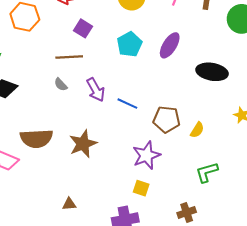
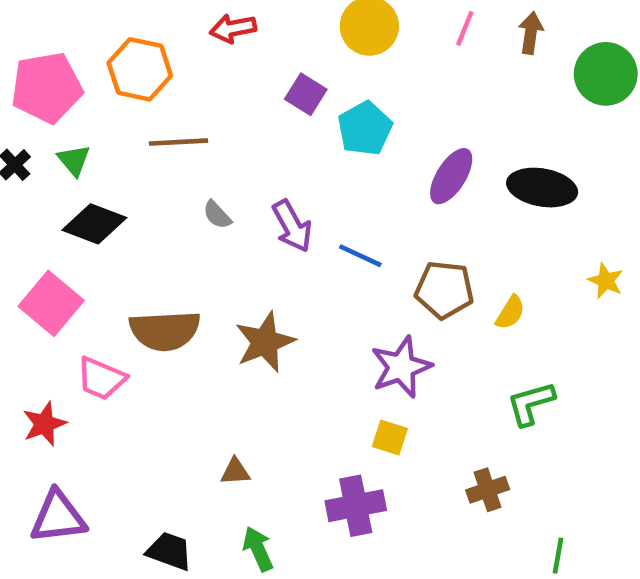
purple square: (83, 28) -> (306, 94), moved
purple ellipse: (170, 45) -> (451, 176), moved
brown line: (69, 57) -> (178, 142), moved

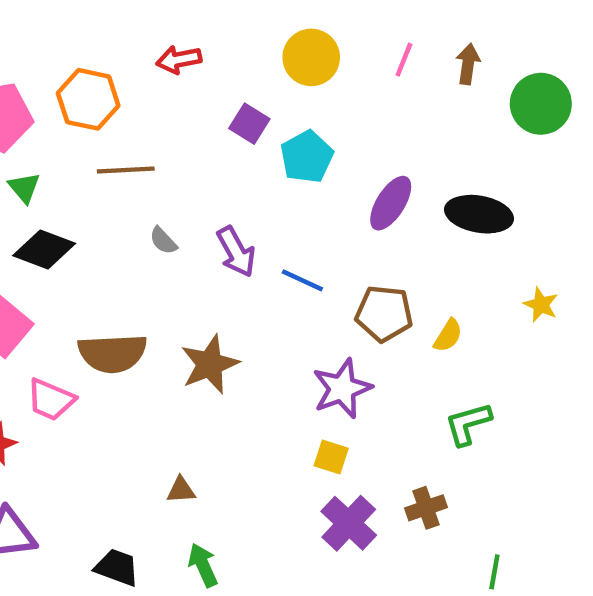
purple cross: (356, 506) -> (349, 523), moved, turned -36

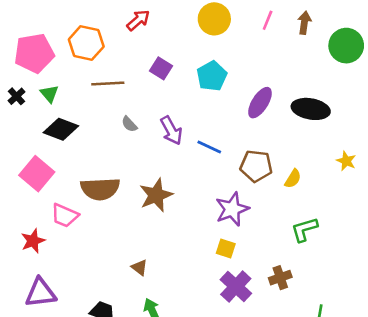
red arrow: (179, 60) -> (138, 20), turned 150
purple square: (249, 124) -> (161, 68), moved
brown triangle: (181, 490) -> (139, 267), turned 42

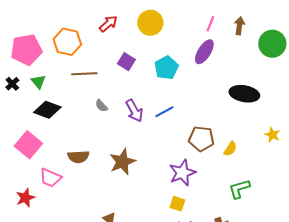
yellow circle: (214, 19) -> (150, 23), moved
purple ellipse: (260, 103) -> (204, 52), moved
blue line: (209, 147) -> (164, 112), moved, turned -54
brown semicircle: (100, 189) -> (78, 157), size x0.7

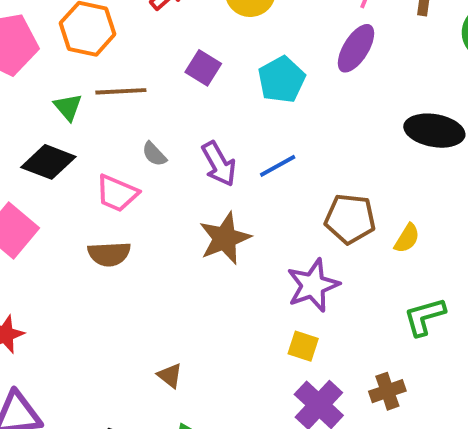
green triangle: (38, 82) -> (68, 107), moved
brown star: (122, 162) -> (225, 238), moved
pink trapezoid: (50, 178) -> (117, 193), moved

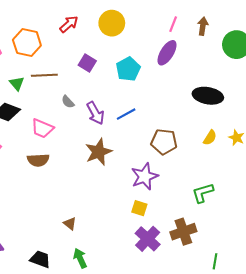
gray semicircle: (154, 154) -> (68, 102), moved
yellow semicircle: (407, 238) -> (210, 138), moved
brown cross: (387, 391) -> (183, 232), size x1.4

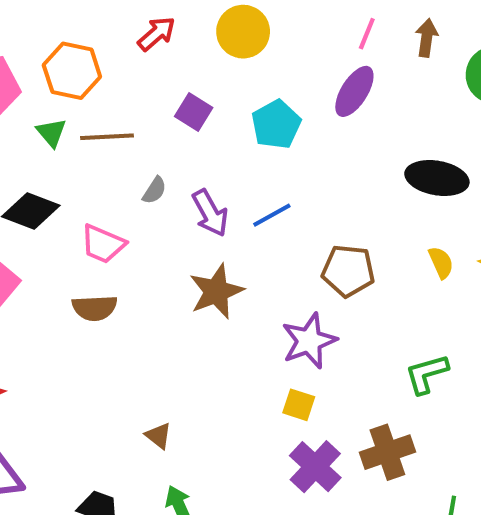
green triangle: (17, 83) -> (51, 133), moved
gray semicircle: (68, 102) -> (154, 190), turned -104
yellow semicircle: (210, 138) -> (441, 263), turned -56

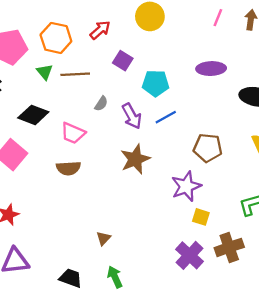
red arrow: (157, 34) -> (100, 30), moved
purple ellipse: (354, 91) -> (211, 69), moved, turned 56
cyan pentagon: (276, 124) -> (156, 83), moved, turned 30
yellow square: (299, 405) -> (201, 217), moved
brown triangle: (159, 436) -> (103, 238), turned 35

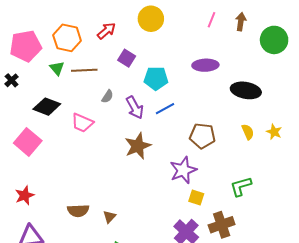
brown semicircle: (68, 168) -> (78, 211), moved

